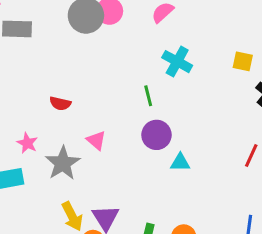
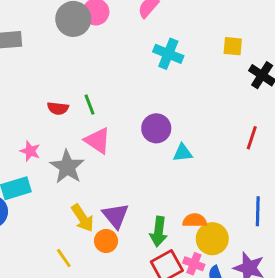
green line: (148, 96) -> (89, 105), moved
pink triangle: (96, 140) -> (98, 141), size x1.4

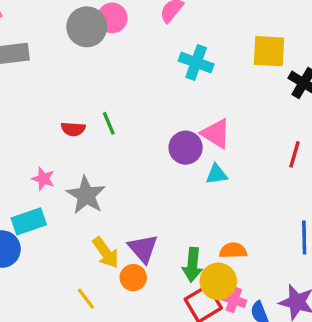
yellow square: (233, 46) -> (269, 51), size x1.5
pink triangle: (98, 141) -> (216, 134), moved
yellow circle: (212, 239) -> (218, 281), moved

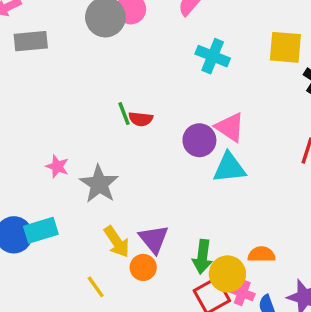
red semicircle: (73, 129) -> (141, 119), moved
cyan triangle: (217, 174) -> (229, 168), size x1.5
cyan rectangle: (29, 221) -> (41, 230), moved
orange semicircle: (233, 251) -> (262, 254), moved

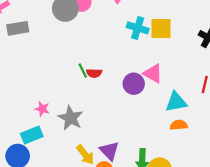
yellow square: (285, 47) -> (161, 29), moved
cyan triangle: (229, 168) -> (176, 102), moved
cyan rectangle: (41, 230) -> (32, 135), moved
orange semicircle: (262, 254) -> (179, 125), moved

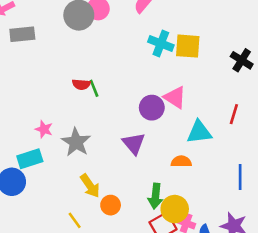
red semicircle: (94, 73) -> (81, 84), moved
orange semicircle: (179, 125) -> (181, 162), moved
purple triangle: (109, 151) -> (134, 144), moved

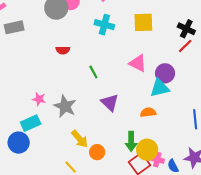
cyan cross: (161, 43) -> (104, 25), moved
red semicircle: (81, 84) -> (63, 50), moved
green line: (94, 88) -> (93, 72), moved
purple circle: (152, 108) -> (165, 73), moved
red line: (234, 114) -> (185, 46), moved, turned 35

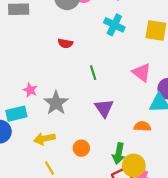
yellow arrow: (80, 139) -> (44, 139), moved, turned 108
orange circle: (97, 152) -> (81, 148), moved

